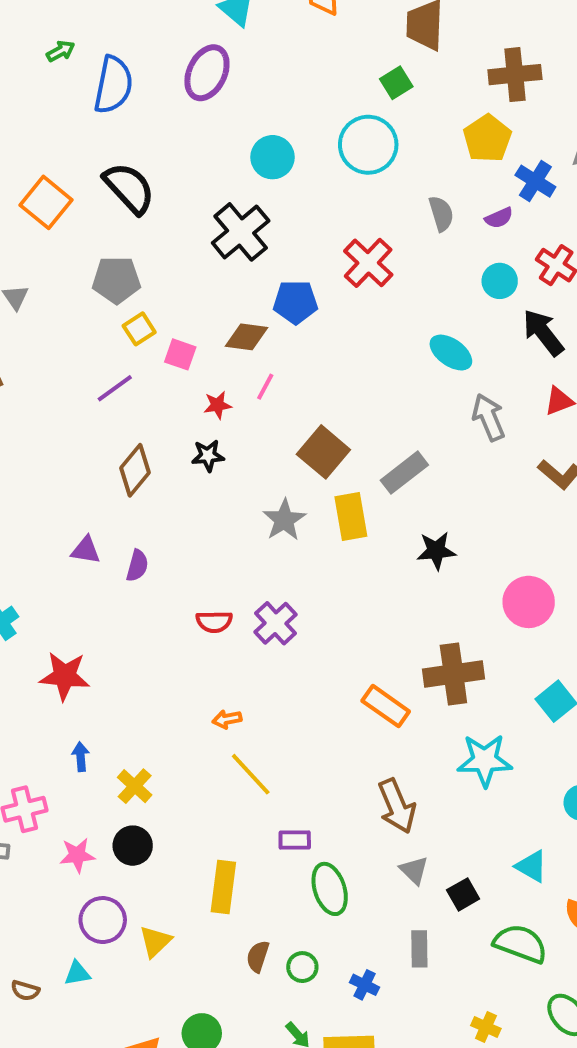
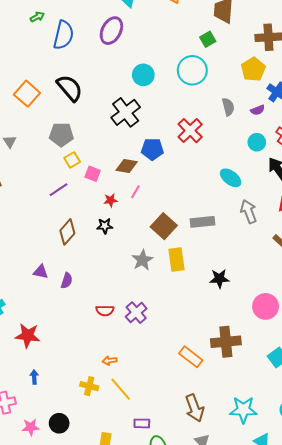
gray rectangle: (404, 473) -> (202, 222), moved, turned 30
cyan star: (485, 760) -> (243, 410), moved
yellow cross: (135, 786) -> (89, 386), moved, turned -30

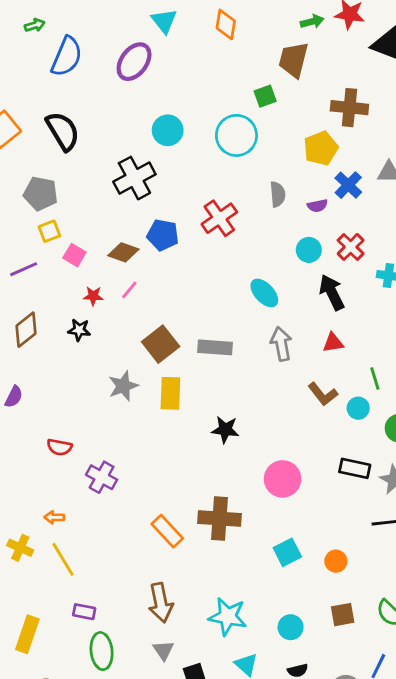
purple cross: (136, 313) -> (102, 477), moved, turned -30

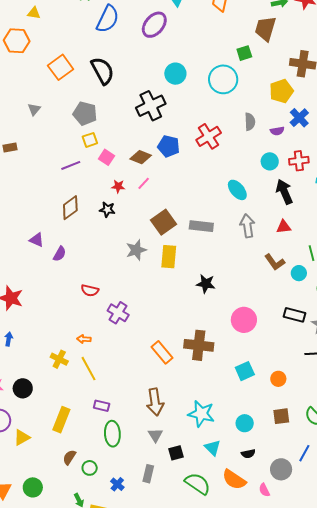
red cross: (351, 247) -> (299, 161), turned 36

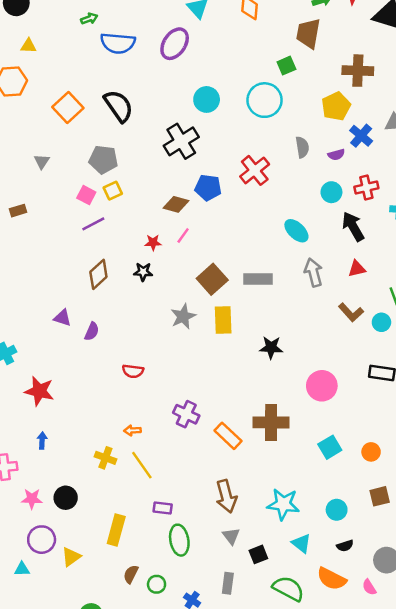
blue semicircle: (108, 19) -> (118, 43), turned 76
pink square: (107, 157) -> (86, 195), moved
purple cross: (118, 313) -> (186, 414), moved

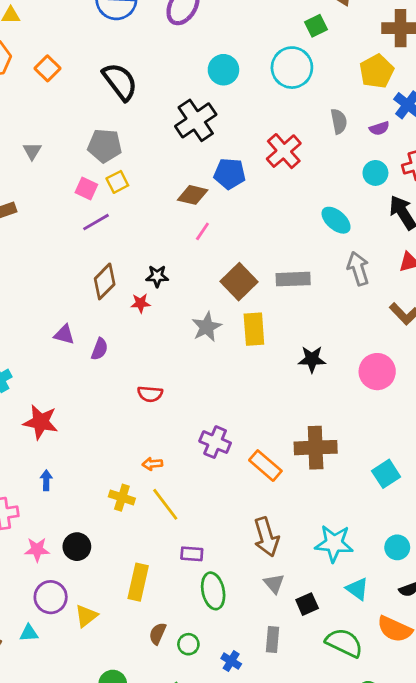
orange square: (68, 107) -> (47, 68), moved, size x0.7
red star: (153, 243) -> (141, 303), moved
pink circle: (322, 386) -> (377, 372), moved

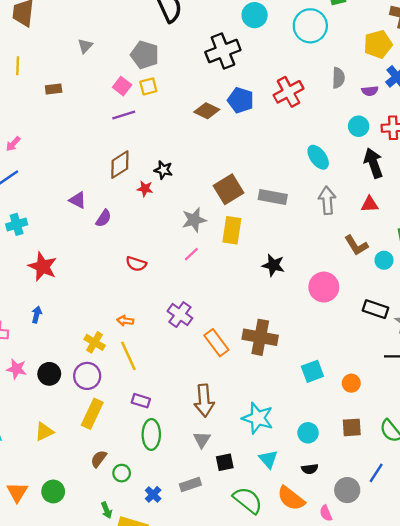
pink line: (202, 231) -> (191, 254), moved
purple circle: (51, 597) -> (87, 376), moved
gray rectangle: (272, 639) -> (190, 485), turned 54

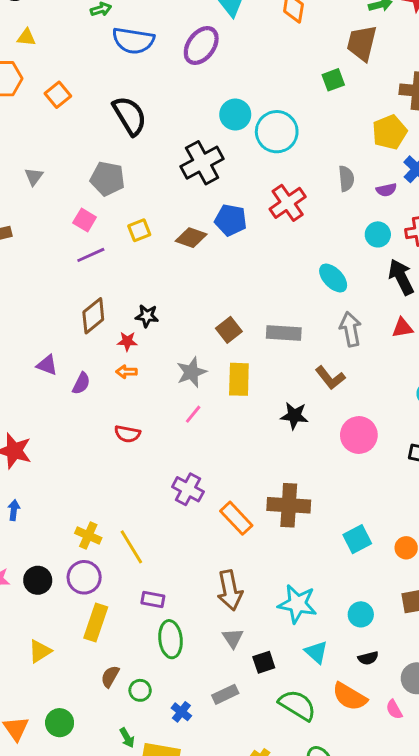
cyan circle: (310, 26) -> (277, 132), moved
yellow square: (148, 86) -> (139, 230), moved
brown square: (229, 189) -> (229, 330), size x0.7
brown L-shape: (356, 245) -> (330, 378), moved
orange arrow: (125, 321) -> (126, 372), moved

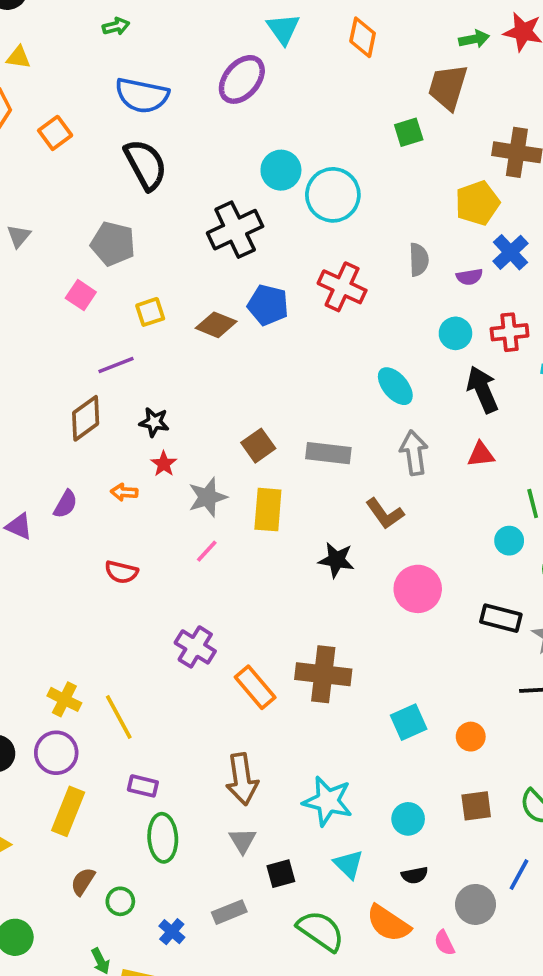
blue semicircle: (133, 41) -> (142, 95), moved
red cross: (288, 203) -> (342, 287), turned -33
purple line: (91, 255) -> (116, 365), moved
red star: (127, 341) -> (164, 464), moved, turned 30
purple triangle: (47, 365) -> (19, 526), moved

